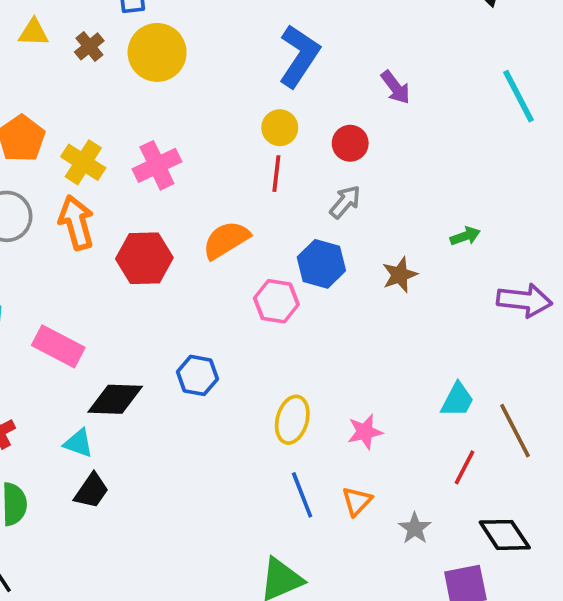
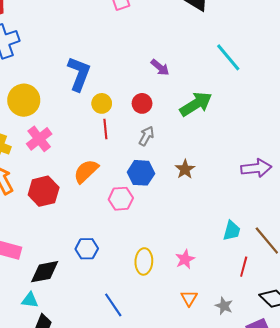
yellow circle: (157, 52) -> (24, 100), moved
blue L-shape: (299, 56) -> (79, 74), moved
green arrow: (465, 236) -> (196, 104), moved, size x2.0
blue line: (302, 495) -> (113, 305), moved

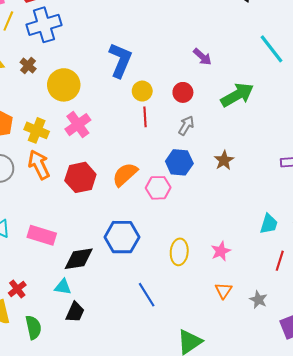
orange semicircle: (86, 171) -> (125, 174), moved
blue hexagon: (87, 249) -> (122, 237), size x1.5

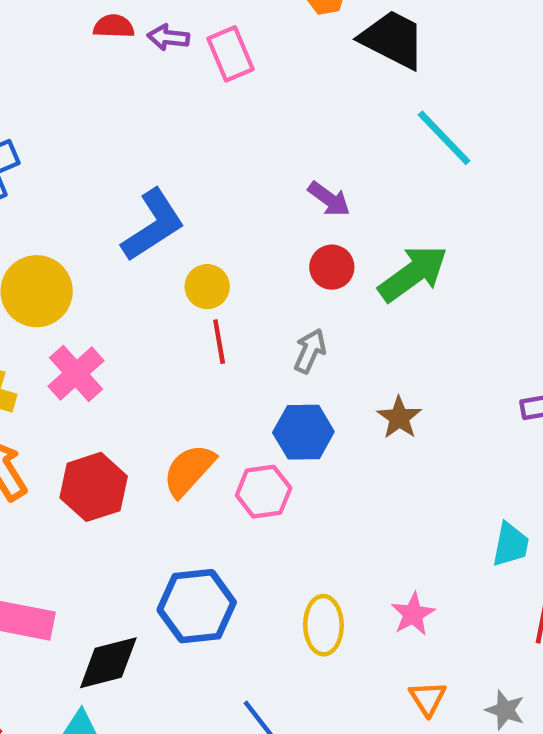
cyan line: (272, 49) -> (444, 138), moved
blue L-shape: (120, 60) -> (153, 225), turned 40
red circle: (183, 92) -> (332, 267), moved

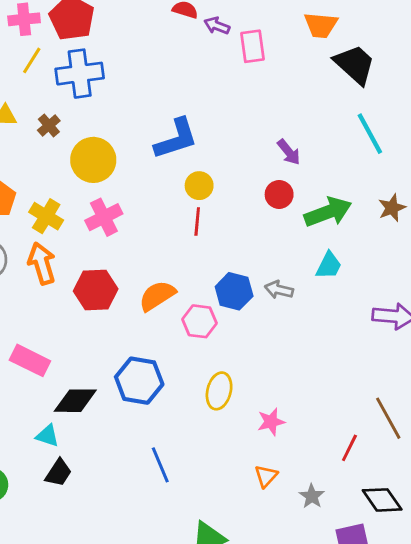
gray arrow: (310, 351) -> (279, 290), moved, turned -116
brown star: (399, 418) -> (392, 208), moved
cyan trapezoid: (511, 544) -> (329, 265), moved
yellow ellipse: (323, 625) -> (219, 391), moved

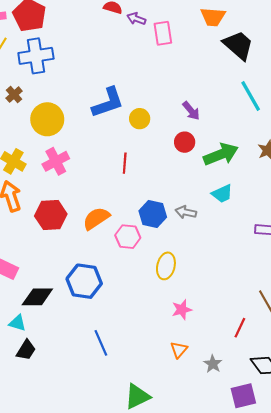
yellow circle: (199, 186) -> (140, 119), moved
cyan trapezoid: (329, 265) -> (222, 194), turned 40
yellow ellipse: (219, 391) -> (166, 266), moved

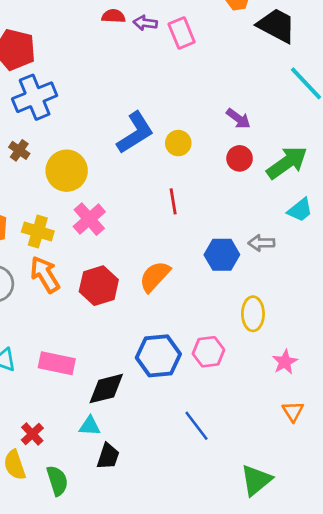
pink hexagon: (128, 237) -> (208, 352), moved

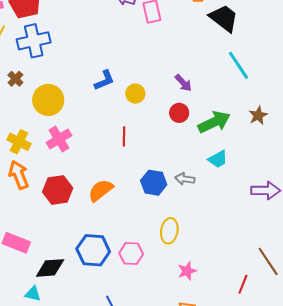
blue L-shape: (135, 133) -> (104, 80), size x0.7

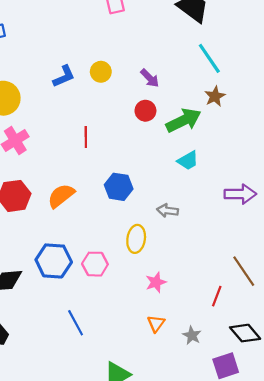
yellow circle: (135, 94) -> (101, 72), moved
brown star: (258, 115) -> (215, 96), moved
gray arrow: (185, 179) -> (168, 211), moved

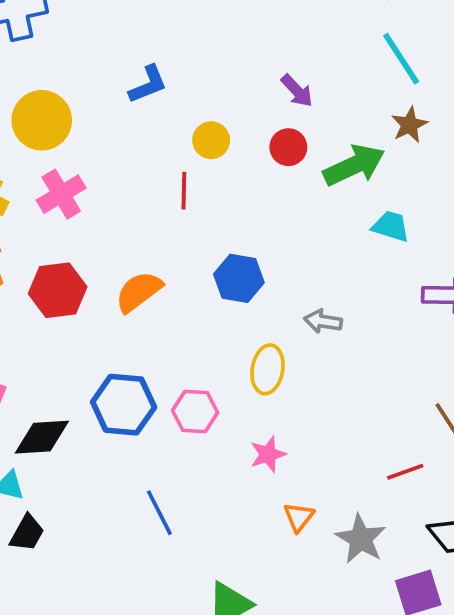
yellow circle: (101, 72) -> (211, 140), moved
cyan trapezoid: (188, 161) -> (391, 226), moved, turned -135
pink star: (156, 282) -> (268, 454), moved
red line: (217, 296) -> (405, 472), turned 48
gray star: (192, 335) -> (361, 539), size x1.5

